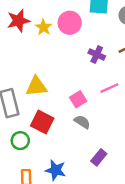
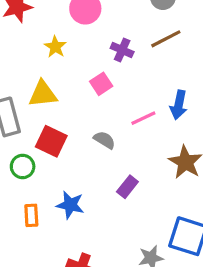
yellow star: (44, 27) -> (55, 47), moved
pink line: (109, 88) -> (143, 118), moved
pink square: (78, 99) -> (101, 84), moved

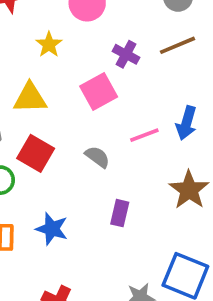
pink square: (101, 84) -> (99, 92), size x1.4
purple rectangle: (127, 187) -> (120, 213), turned -30

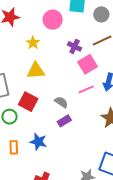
pink square: (99, 92) -> (87, 64), moved
yellow triangle: (30, 98) -> (36, 71), moved
purple rectangle: (120, 213) -> (64, 121), moved, turned 48

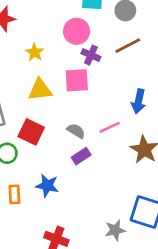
pink circle: (53, 20) -> (77, 31), moved
pink square: (87, 64) -> (77, 80), moved, turned 30
pink line: (86, 89) -> (110, 127), moved

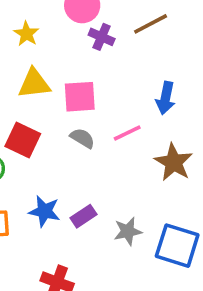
pink square: (77, 80) -> (80, 97), moved
purple rectangle: (81, 156) -> (84, 216), moved
gray star: (115, 230) -> (128, 231), moved

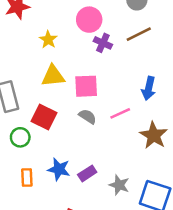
gray star: (128, 231) -> (119, 185), turned 30

